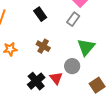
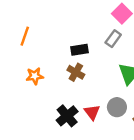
black rectangle: (40, 14) -> (80, 50), moved, turned -64
gray circle: (72, 66) -> (117, 107), moved

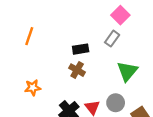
orange star: (35, 76) -> (33, 88), moved

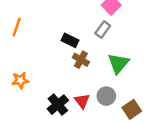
black rectangle: (81, 49) -> (70, 40), turned 35
brown cross: (77, 70) -> (81, 60), moved

